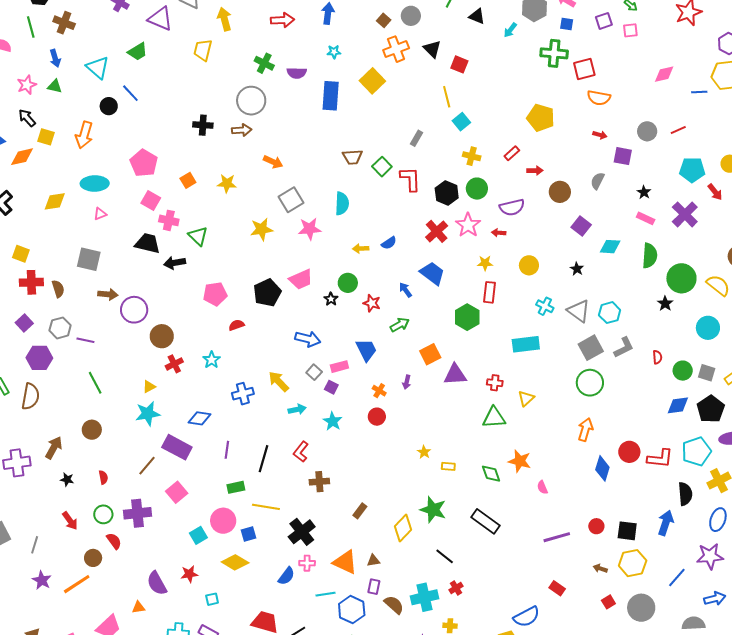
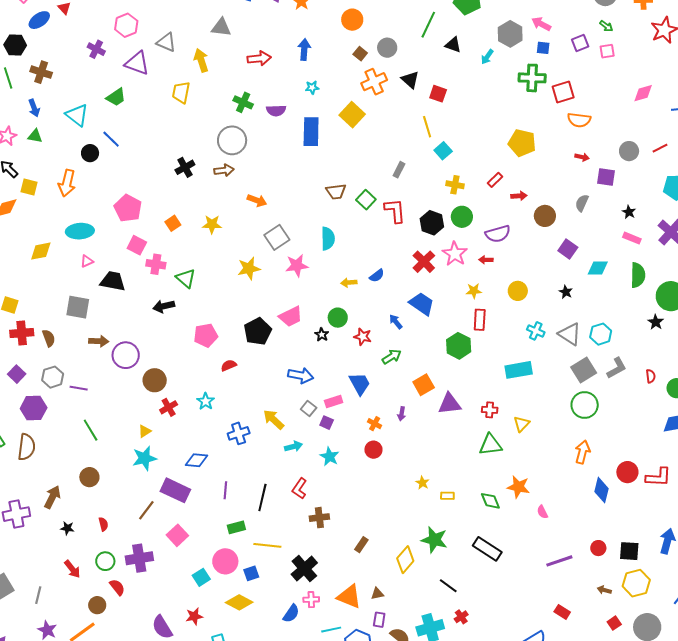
black cross: (203, 125) -> (185, 167), turned -30
black trapezoid: (148, 243) -> (113, 281), moved

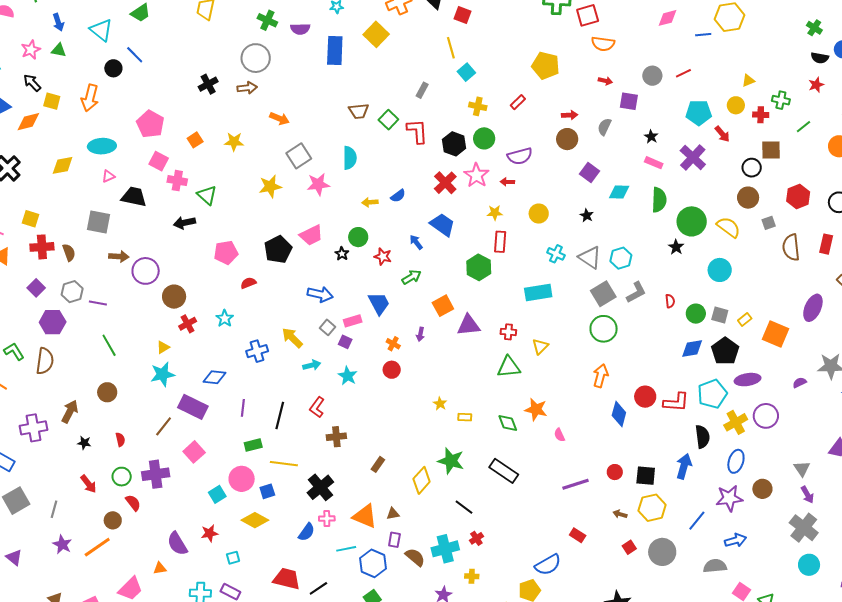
red arrow: (519, 196) -> (570, 115), moved

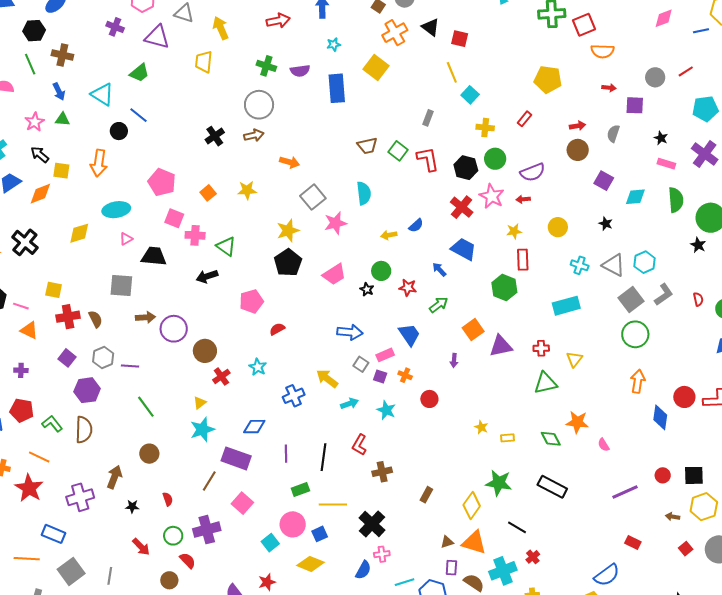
black pentagon: (278, 250) -> (288, 263), moved
orange cross: (393, 344) -> (405, 375), moved
orange triangle: (365, 516) -> (474, 542), moved

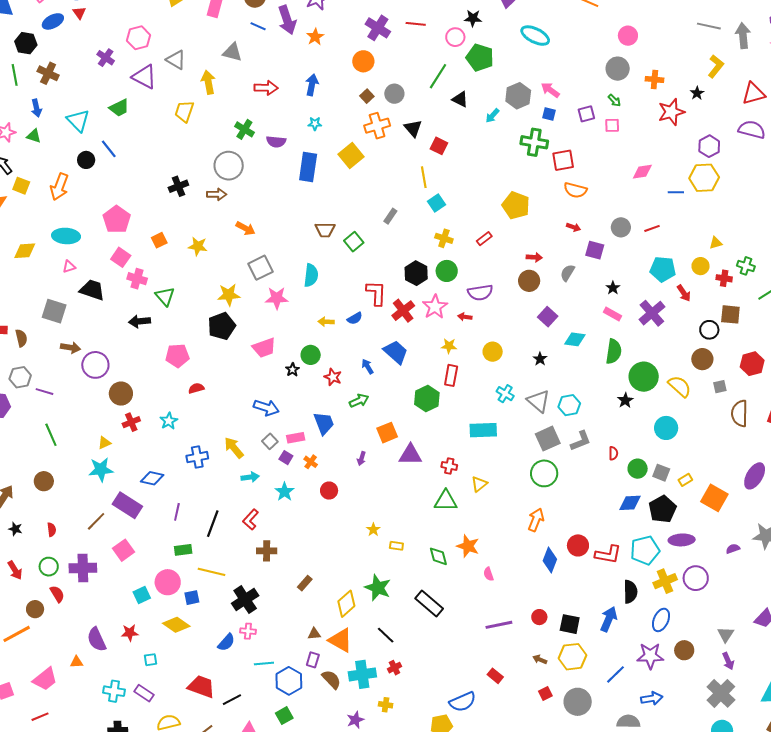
red L-shape: (428, 159) -> (376, 293), moved

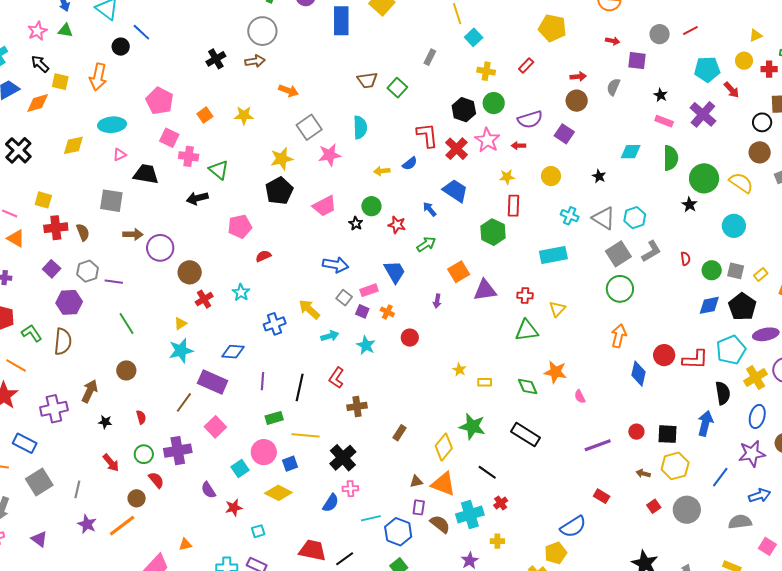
purple square: (548, 317) -> (564, 134), moved
purple semicircle: (97, 639) -> (208, 490), moved, size x0.7

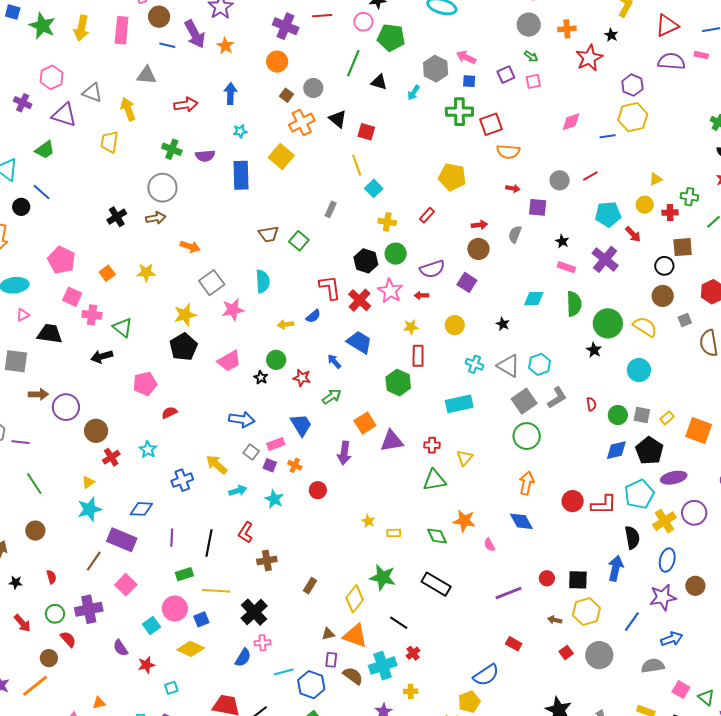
purple arrow: (437, 301) -> (344, 453), size x1.6
blue diamond: (638, 374) -> (521, 521), moved, turned -40

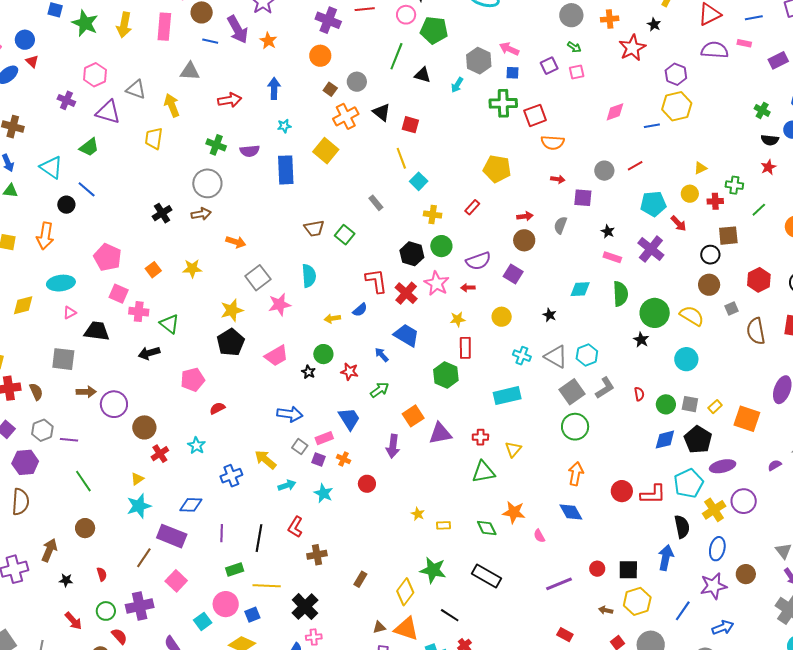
gray rectangle: (331, 209) -> (376, 203), turned -63

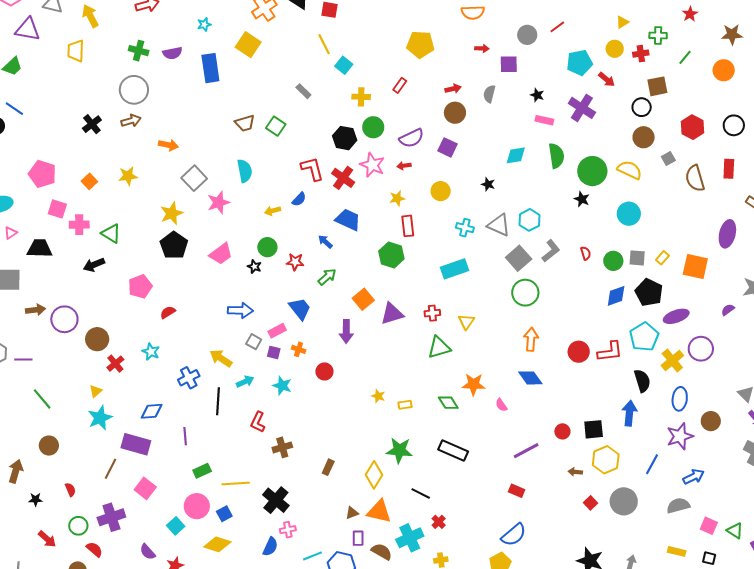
black line: (259, 538) -> (218, 401), moved
red rectangle: (565, 635) -> (517, 491), moved

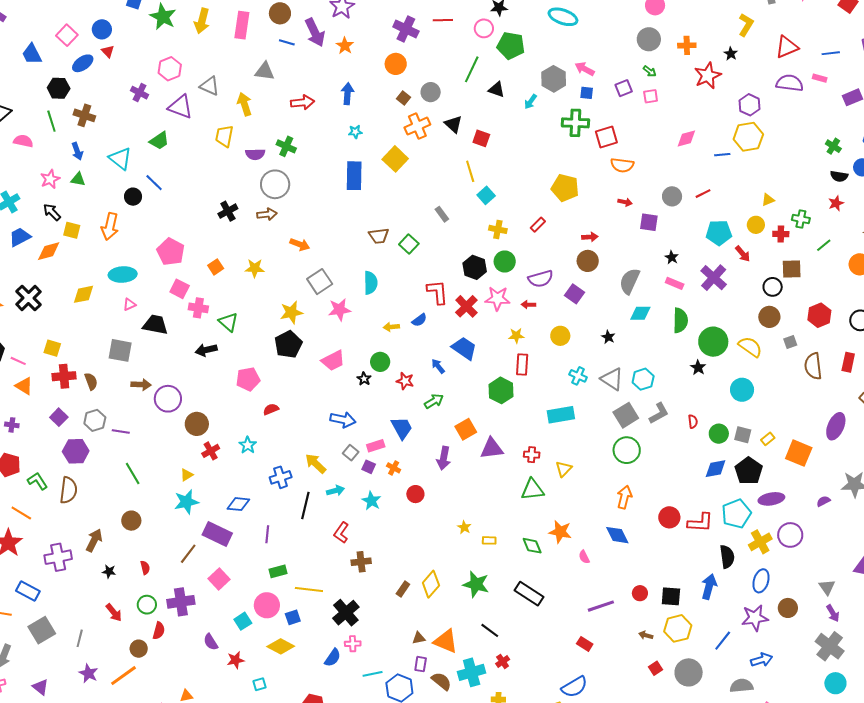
purple semicircle: (172, 53) -> (255, 154), moved
gray semicircle: (489, 94) -> (630, 281), moved, size x1.5
pink star: (372, 165) -> (497, 298), turned -30
yellow diamond: (374, 475) -> (431, 584), moved
red semicircle: (94, 549) -> (159, 631), turned 54

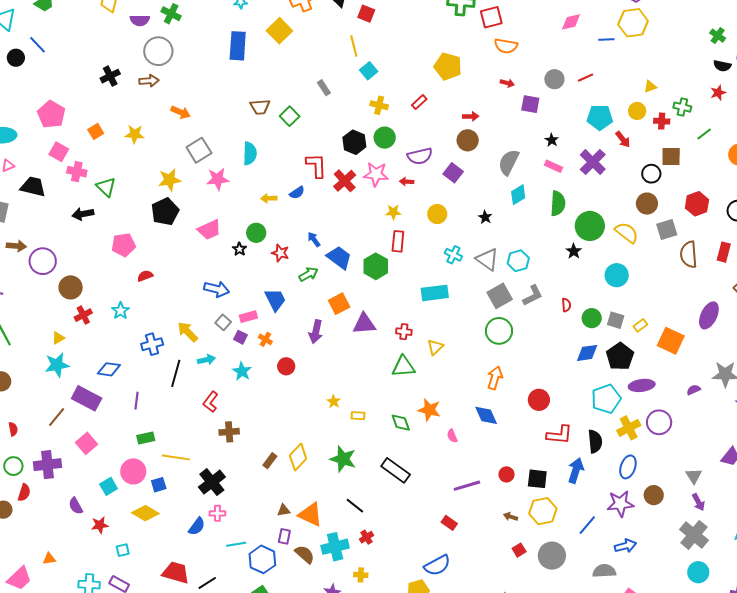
cyan diamond: (640, 313) -> (518, 195), turned -35
gray square: (790, 342) -> (667, 229), size x1.5
blue trapezoid: (464, 348) -> (339, 258), moved
red L-shape: (700, 523) -> (559, 435), moved

